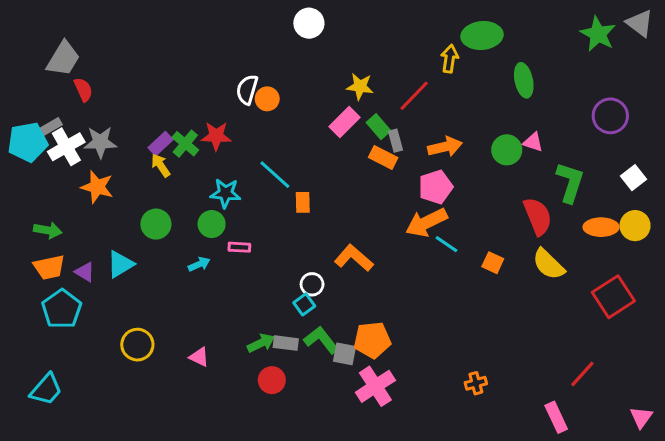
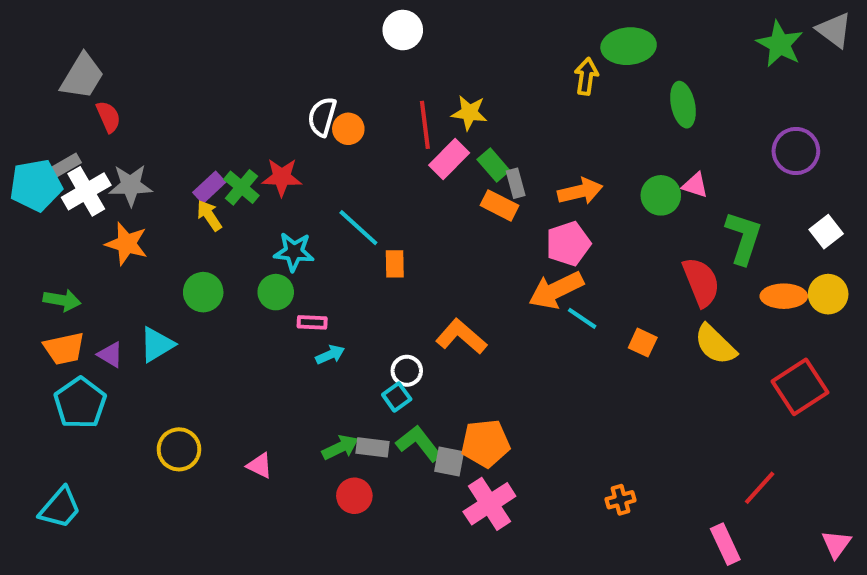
red line: (414, 96) -> (425, 125), moved, turned -51
cyan arrow: (199, 264) -> (330, 355), moved

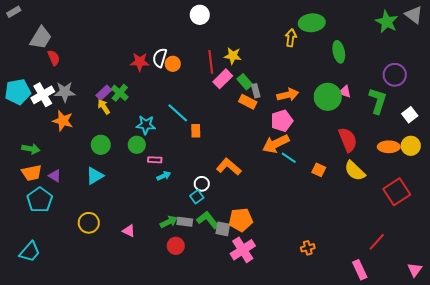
gray rectangle: (66, 165) -> (14, 12), moved
red star: (282, 177) -> (140, 62), moved
green circle: (661, 195) -> (328, 97), size x1.4
green L-shape: (743, 238) -> (378, 101), moved
cyan triangle: (157, 345) -> (95, 176), moved

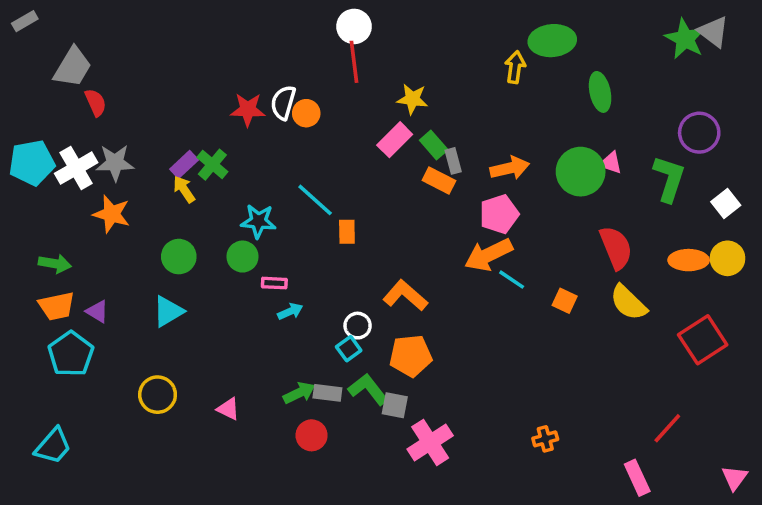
gray triangle: (414, 15) -> (713, 32), moved
red line: (211, 62) -> (354, 62), moved
orange pentagon: (241, 220) -> (411, 356), moved

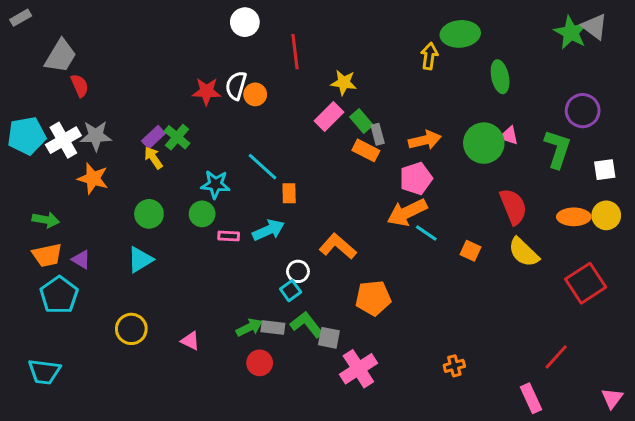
white circle: (354, 26) -> (245, 22), moved
white square: (726, 203) -> (605, 170), turned 30
cyan arrow: (290, 311) -> (268, 230), moved, size x1.5
orange pentagon: (411, 356) -> (373, 298), moved
cyan trapezoid: (53, 446) -> (44, 372), turned 56

